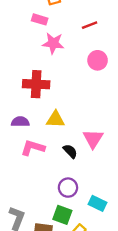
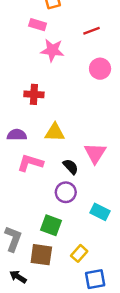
red cross: (36, 84) -> (34, 94), size x0.7
purple circle: (68, 188) -> (66, 192), moved
cyan rectangle: (98, 203) -> (100, 212), moved
green square: (62, 215) -> (51, 225), moved

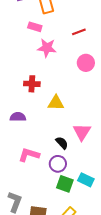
yellow triangle: (55, 132) -> (56, 103), moved
pink L-shape: (30, 163) -> (29, 155), moved
green square: (51, 225) -> (65, 184), moved

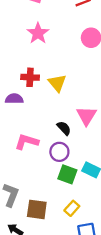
pink star: (47, 48) -> (38, 33), moved, turned 30
red cross: (32, 84) -> (30, 77), moved
yellow triangle: (56, 103) -> (57, 83), turned 48

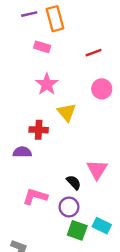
yellow triangle: (57, 83) -> (67, 112), moved

